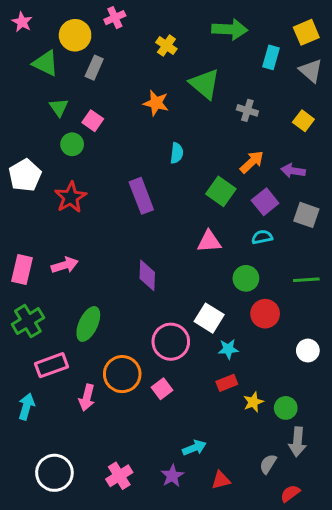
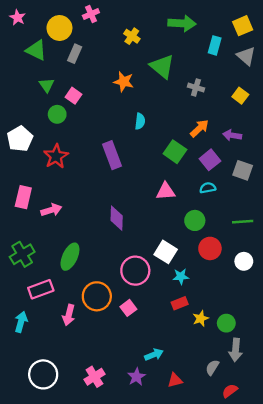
pink rectangle: (22, 269) -> (23, 197), moved
white circle: (308, 351) -> (244, 261), moved

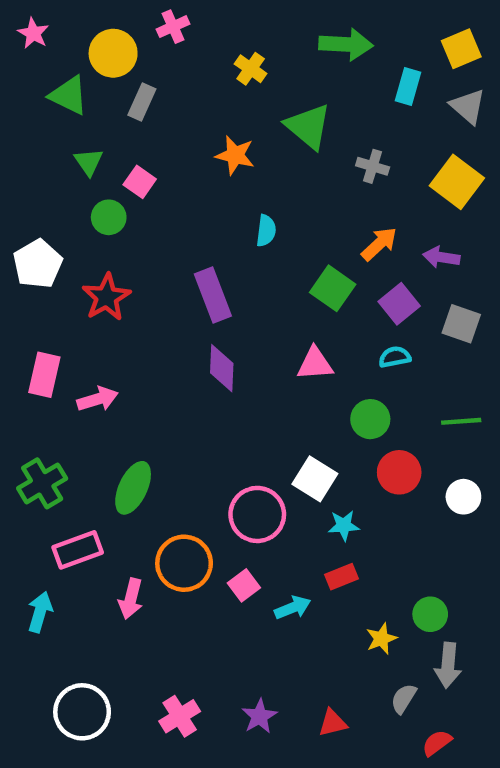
yellow square: (240, 96) -> (457, 182), size x1.6
purple diamond: (117, 218) -> (222, 368), moved
yellow star: (201, 318) -> (381, 639), moved
cyan arrow: (154, 355) -> (293, 608), moved

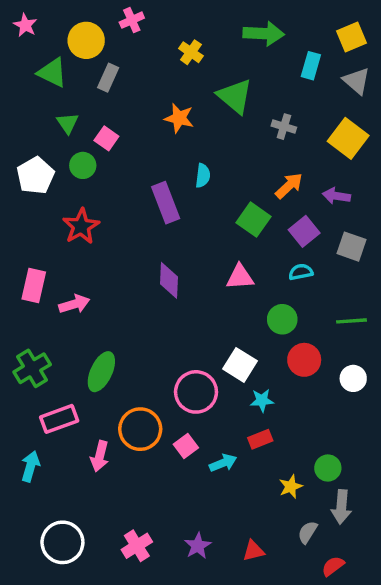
white pentagon: (38, 264) -> (35, 176), moved
purple rectangle: (213, 295) -> (166, 203), moved

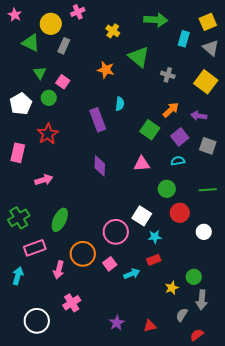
pink rectangle: (34, 285) -> (18, 153), moved
white circle: (353, 378) -> (204, 232), moved
pink cross: (137, 546) -> (72, 303), moved

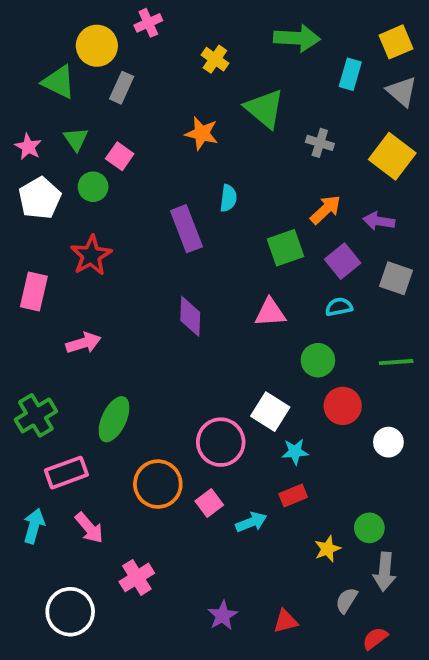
pink star: (15, 15) -> (28, 147), moved
green square: (150, 130) -> (286, 248), turned 36
pink arrow: (59, 270) -> (89, 528), moved, turned -54

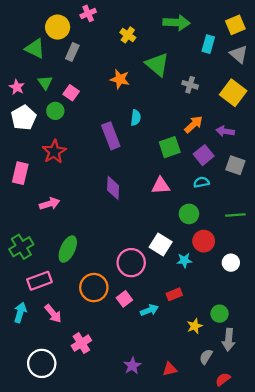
cyan star: (295, 452) -> (184, 260), moved

